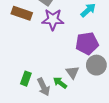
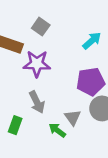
purple star: (53, 20) -> (37, 64), moved
gray arrow: (44, 87) -> (37, 102), moved

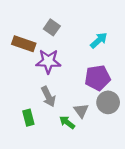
green rectangle: (15, 125) -> (28, 118), turned -35

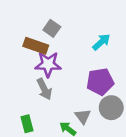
brown rectangle: (24, 44) -> (36, 46), moved
gray arrow: (48, 97) -> (44, 89), moved

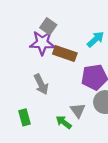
brown rectangle: (36, 46) -> (65, 53), moved
purple star: (48, 64) -> (42, 43), moved

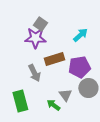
brown rectangle: (65, 53) -> (54, 59), moved, turned -36
green rectangle: (24, 117) -> (20, 101), size x1.5

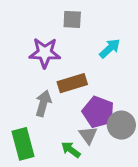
gray square: (40, 24) -> (72, 19), moved, turned -32
purple pentagon: (79, 67) -> (98, 112), moved, turned 30
gray arrow: (34, 73) -> (43, 103), turned -138

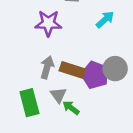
brown rectangle: (72, 83) -> (72, 70), moved, turned 35
gray circle: (121, 125) -> (115, 69), moved
gray triangle: (88, 135) -> (58, 95), moved

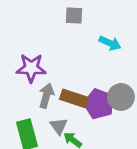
cyan arrow: (105, 19) -> (110, 43), turned 66
purple star: (48, 23) -> (31, 68), moved

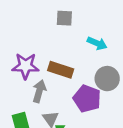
gray circle: (121, 97) -> (107, 79), moved
brown rectangle: (74, 98) -> (61, 70), moved

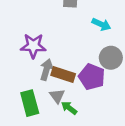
brown rectangle: (61, 70) -> (63, 74), moved

